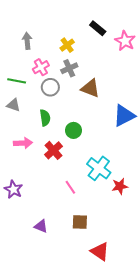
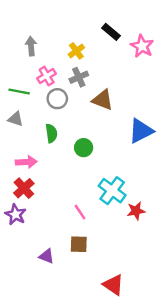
red cross: (53, 150) -> (24, 188), moved
brown square: (80, 222) -> (79, 244), moved

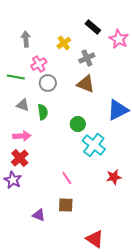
gray cross: (79, 77) -> (87, 58), moved
gray triangle: (16, 119) -> (23, 105), moved
green circle: (84, 148) -> (78, 124), moved
cyan cross: (112, 191) -> (94, 145), moved

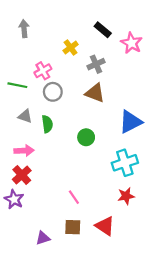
gray arrow: (26, 39) -> (24, 29), moved
cyan cross: (94, 145) -> (125, 163), moved, turned 35
purple triangle: (39, 215) -> (43, 238), turned -40
red triangle: (95, 239) -> (105, 226), moved

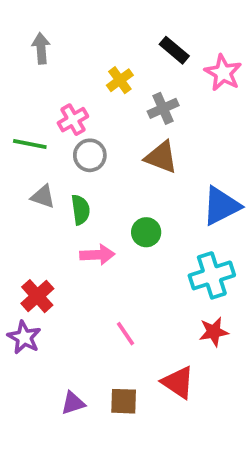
pink arrow: (24, 151) -> (97, 255), moved
brown square: (73, 227) -> (124, 401), moved

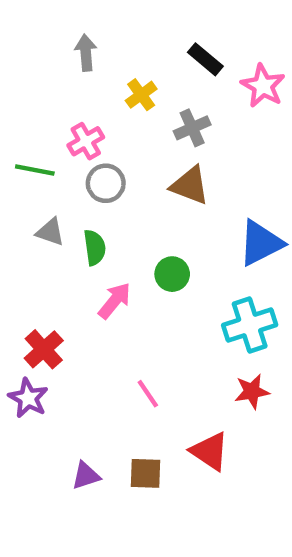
gray arrow: (41, 48) -> (86, 53), moved
pink arrow: (97, 255) -> (115, 301), turned -48

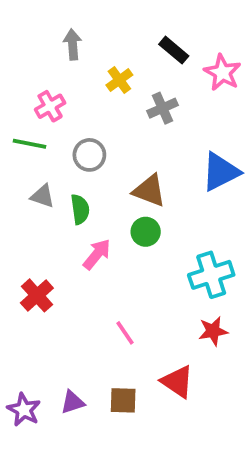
pink cross: (86, 141) -> (50, 106), moved
brown triangle: (190, 185) -> (149, 191), moved
blue triangle: (261, 243) -> (221, 172), moved
purple star: (28, 398) -> (24, 410), moved

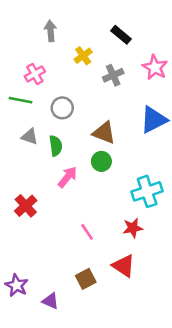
pink star: (222, 73) -> (155, 67), moved
red star: (213, 331) -> (133, 228), moved
brown square: (123, 400) -> (86, 279), turned -30
purple triangle: (73, 402) -> (51, 301), moved, turned 42

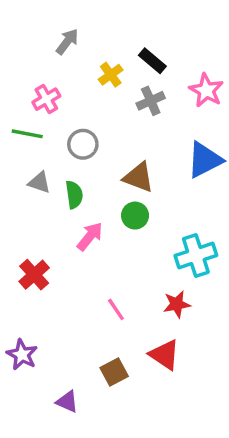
gray arrow: (51, 31) -> (67, 42), turned 42
black rectangle: (121, 35) -> (152, 61), moved
purple star: (17, 285) -> (22, 355), moved

